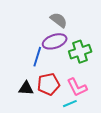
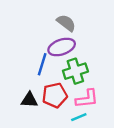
green cross: (80, 52) -> (75, 71), moved
pink L-shape: (77, 87) -> (87, 99), turned -70

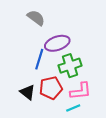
gray semicircle: (66, 23) -> (36, 18), moved
black triangle: (29, 100) -> (28, 92), turned 35

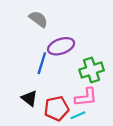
green cross: (70, 66) -> (92, 70), moved
red pentagon: (51, 88) -> (56, 108), moved

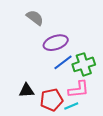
blue line: (42, 63) -> (63, 62), moved, turned 36
black triangle: (29, 98) -> (27, 90), turned -42

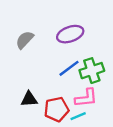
gray semicircle: (35, 18) -> (25, 40), moved, turned -84
purple ellipse: (56, 43) -> (70, 34), moved

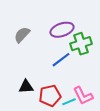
green cross: (92, 71) -> (81, 44), moved
pink L-shape: (86, 98) -> (83, 96), moved, turned 70

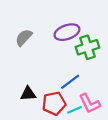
blue line: (61, 60) -> (70, 82), moved

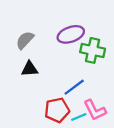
green cross: (87, 47) -> (93, 50), turned 30
black triangle: (28, 94) -> (29, 69), moved

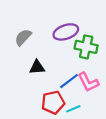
black triangle: (29, 69) -> (37, 67), moved
pink L-shape: (95, 110) -> (88, 82), moved

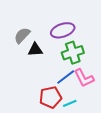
green cross: (86, 47) -> (73, 53), moved, turned -30
black triangle: (37, 67) -> (35, 50), moved

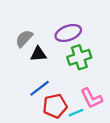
blue line: (66, 77) -> (40, 88), moved
pink L-shape: (84, 78) -> (91, 98), moved

